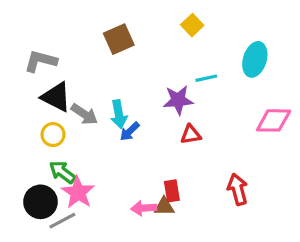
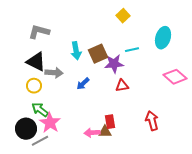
brown square: (119, 39) -> (98, 54), moved
gray L-shape: (40, 61) -> (39, 32), moved
gray arrow: (84, 114) -> (54, 73), turned -30
cyan arrow: (119, 114) -> (76, 51), moved
pink diamond: (274, 120) -> (175, 77), turned 40

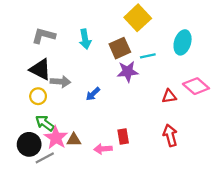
yellow square: (123, 16) -> (138, 18), size x1.6
cyan arrow: (76, 51) -> (85, 39), moved
brown square: (98, 54) -> (120, 48), moved
red triangle: (122, 86) -> (169, 96), moved
brown triangle: (105, 132) -> (74, 140), moved

